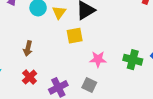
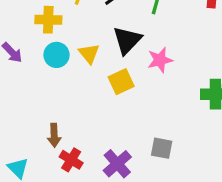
brown arrow: (28, 48) -> (54, 135), moved
pink star: (98, 59) -> (160, 60), moved

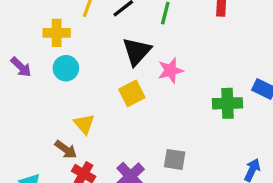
yellow triangle: (89, 54) -> (84, 124), moved
brown arrow: (54, 135) -> (66, 149), turned -50

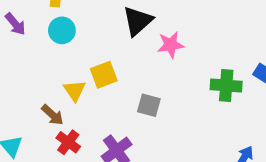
yellow square: (132, 93) -> (104, 75), moved
gray square: (175, 159) -> (149, 105), moved

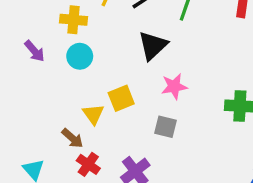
pink star: (171, 45) -> (174, 86), moved

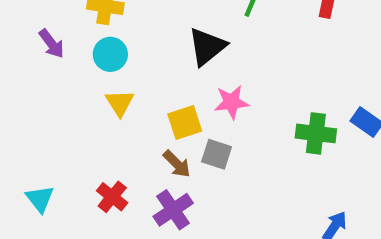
yellow square: (121, 98) -> (185, 123), moved
yellow triangle: (93, 114) -> (120, 103), moved
brown arrow: (72, 138) -> (177, 164), moved

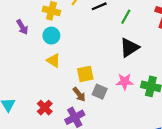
black triangle: (207, 47) -> (129, 48), moved
pink star: (231, 102) -> (125, 82), moved
yellow triangle: (120, 103) -> (54, 61), turned -32

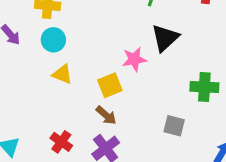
pink star: (125, 82) -> (134, 59), moved
gray square: (100, 92) -> (174, 126), moved

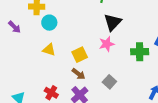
cyan circle: (53, 40) -> (49, 23), moved
pink star: (134, 59) -> (107, 44), moved
gray square: (174, 126) -> (109, 82), moved, turned 32

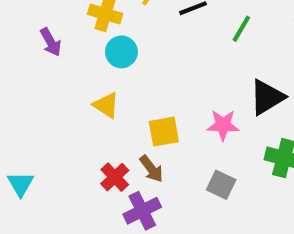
black triangle: (113, 22) -> (267, 97), moved
gray square: (109, 82) -> (221, 185), moved, turned -32
red cross: (51, 93) -> (115, 177), moved

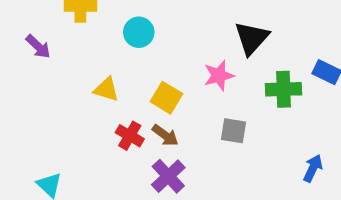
cyan circle: (121, 52) -> (139, 32), moved
yellow square: (164, 132) -> (166, 98), turned -32
red cross: (115, 177) -> (130, 136), moved

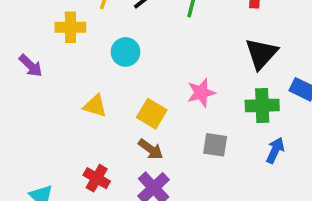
black triangle: (252, 38) -> (261, 54), moved
red cross: (130, 136) -> (97, 178), moved
blue arrow: (313, 168) -> (275, 150), moved

